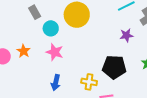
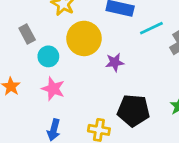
purple star: (126, 35) -> (115, 62), moved

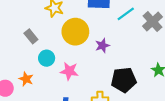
cyan circle: (48, 56) -> (47, 58), moved
pink star: (53, 89) -> (69, 71), moved

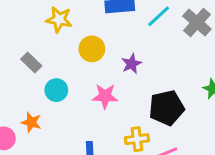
yellow circle: (75, 32) -> (92, 49), size x0.7
pink star: (69, 71) -> (105, 96), moved

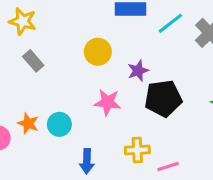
yellow star: (59, 19) -> (23, 21), moved
cyan circle: (56, 90) -> (59, 124), moved
black pentagon: (167, 108) -> (163, 98), moved

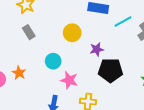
pink star: (108, 102) -> (69, 80), moved
cyan circle: (59, 124) -> (53, 61), moved

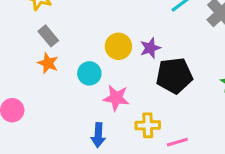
yellow circle: (72, 33) -> (118, 46), moved
orange star: (19, 73) -> (48, 63), moved

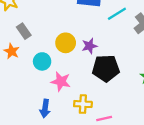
gray rectangle: (48, 36) -> (24, 31), moved

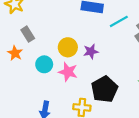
black pentagon: (106, 68) -> (104, 89), moved, turned -30
pink star: (61, 82) -> (68, 72), moved

